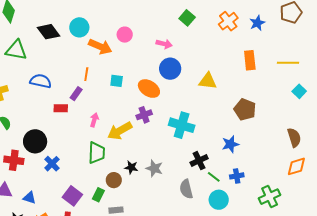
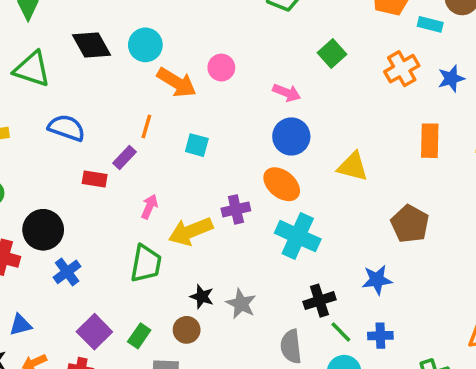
orange ellipse: (149, 89) -> (282, 184), moved
brown circle: (114, 180) -> (187, 330), moved
blue triangle: (29, 198) -> (20, 325), turned -40

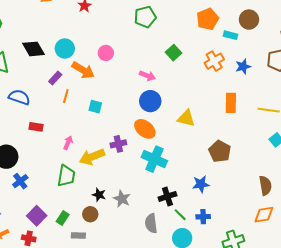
pink circle: (221, 68) -> (106, 53), moved
purple rectangle: (124, 157) -> (55, 78), moved

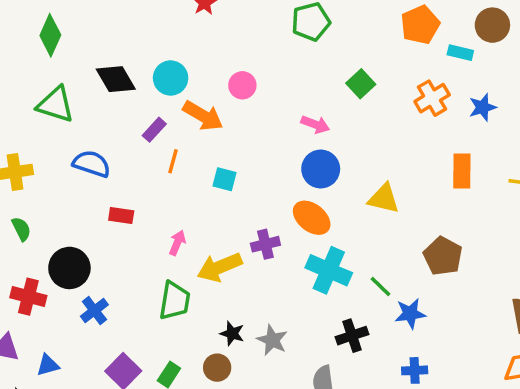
green line: (180, 215) -> (380, 287), moved

